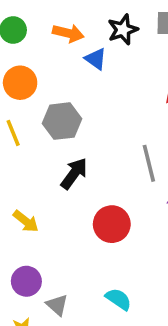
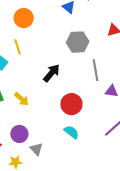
gray hexagon: (62, 121) -> (78, 42), moved
cyan semicircle: (118, 299) -> (71, 132), moved

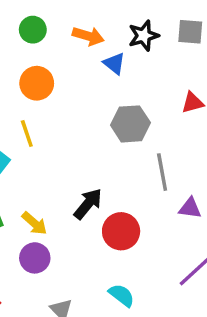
black arrow: (52, 73) -> (88, 204), moved
cyan semicircle: (71, 132) -> (122, 295), moved
purple circle: (19, 134) -> (35, 258), moved

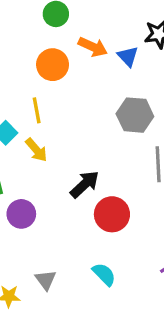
orange arrow: (88, 36) -> (93, 47), moved
yellow arrow: (34, 223) -> (36, 150), moved
purple circle: (35, 258) -> (21, 214), moved

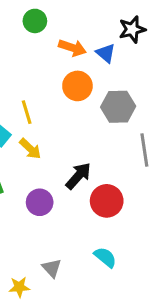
orange circle: (53, 65) -> (77, 86), moved
purple circle: (21, 214) -> (40, 202), moved

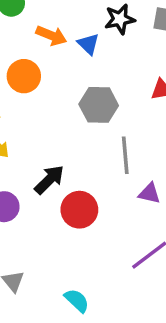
orange circle: (77, 86) -> (24, 76), moved
cyan semicircle: (105, 257) -> (77, 300), moved

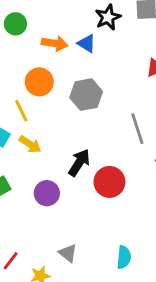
gray hexagon: (99, 105) -> (86, 95), moved
cyan semicircle: (77, 300) -> (124, 257), turned 65

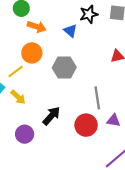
orange arrow: (55, 43) -> (37, 27), moved
yellow line: (21, 111) -> (16, 72), turned 70
red circle: (109, 182) -> (86, 125), moved

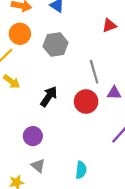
purple circle: (25, 134) -> (33, 136), moved

